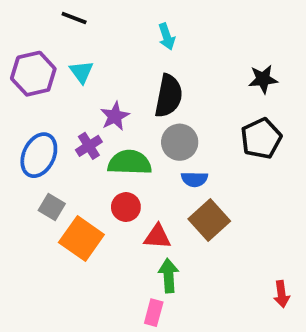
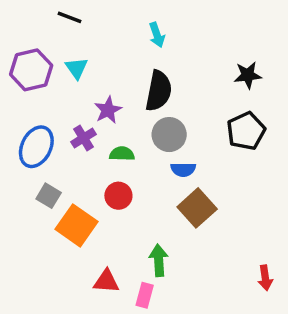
green semicircle: (130, 163) -> (122, 154), size x0.6
red triangle: (157, 237) -> (106, 281), moved

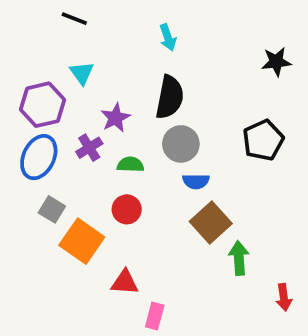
purple hexagon: (31, 70) -> (43, 105), moved
black star: (248, 75) -> (276, 62), moved
green arrow: (159, 260) -> (239, 258), moved
red triangle: (106, 281) -> (125, 282), moved

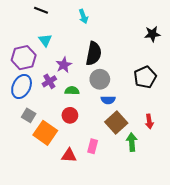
cyan arrow: (168, 37) -> (83, 16), moved
red arrow: (284, 297) -> (149, 121), moved
pink rectangle: (155, 316) -> (93, 146), moved

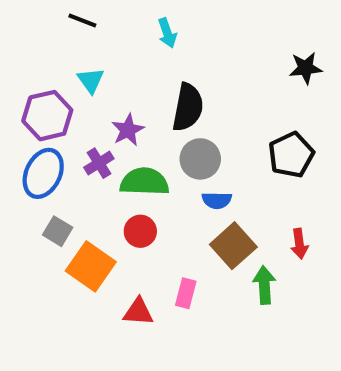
green semicircle: (72, 91) -> (144, 182), size x1.6

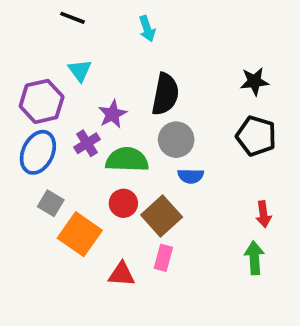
black star: (306, 68) -> (254, 81), moved
black pentagon: (291, 155) -> (256, 136), turned -30
brown square: (233, 246) -> (162, 216), moved
green arrow: (264, 285) -> (254, 258), moved

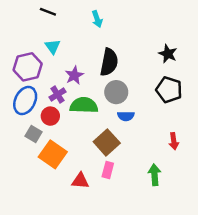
black star: (254, 81) -> (168, 54), turned 30
red circle: (123, 203) -> (50, 116), moved
green arrow: (254, 258) -> (155, 175), moved

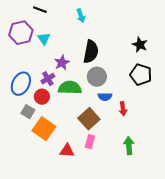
purple hexagon: (28, 67) -> (21, 33), moved
red arrow: (174, 141) -> (123, 109), moved

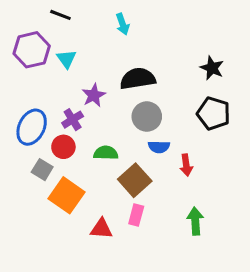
black semicircle: (91, 52) -> (138, 79), turned -110
green semicircle: (70, 88) -> (106, 153), moved, size x0.7

